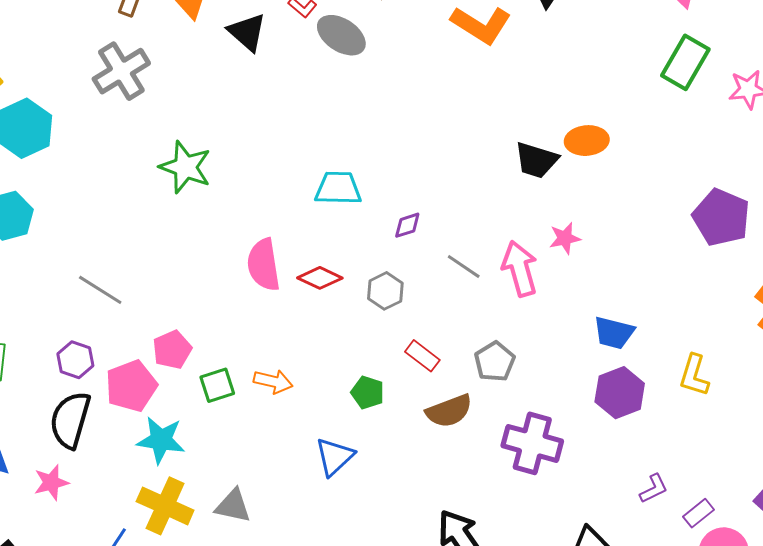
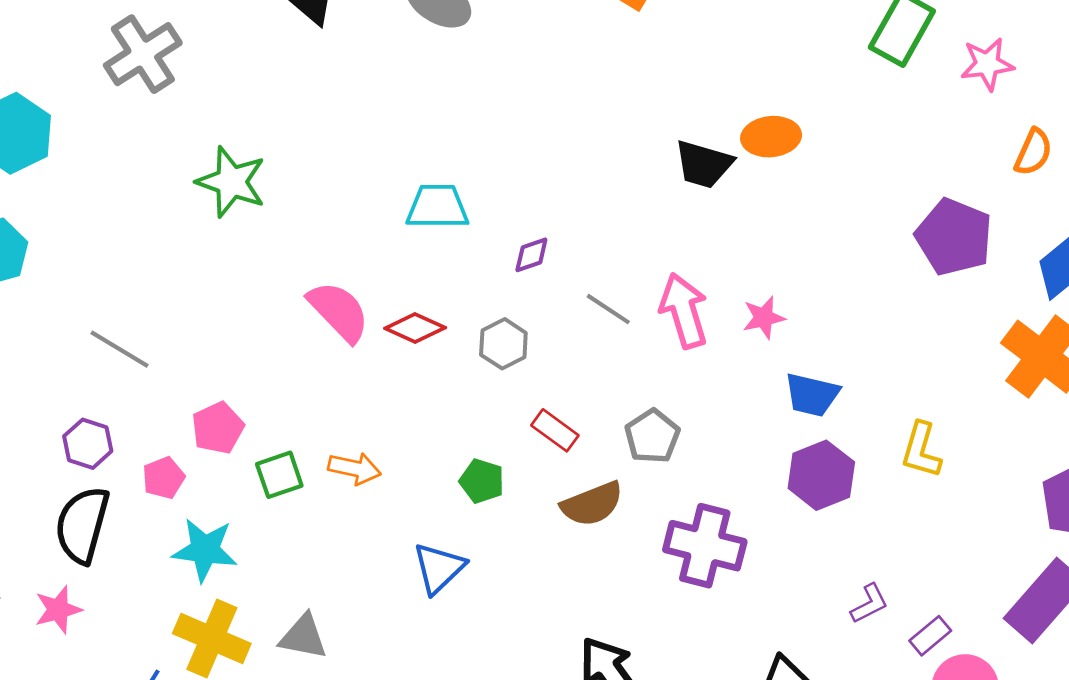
pink star: (565, 238) -> (764, 318), moved
pink semicircle: (263, 265) -> (339, 311), turned 146
pink pentagon: (131, 386) -> (164, 478), size x0.6

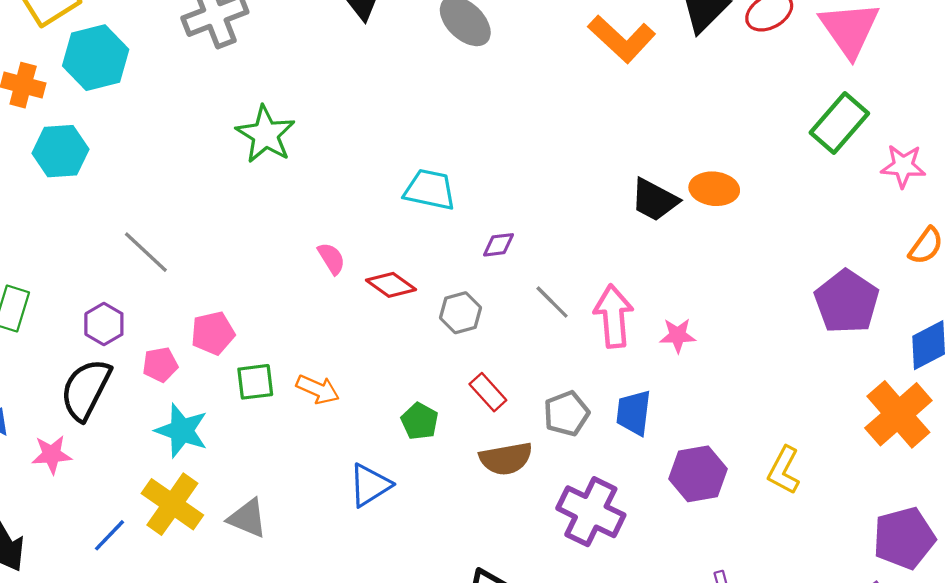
pink semicircle: (339, 311) -> (331, 258), size x0.6
blue trapezoid: (812, 395) -> (634, 413), moved, turned 72

